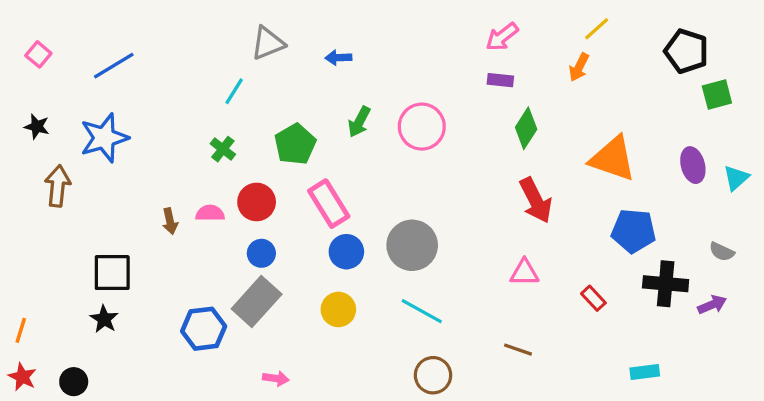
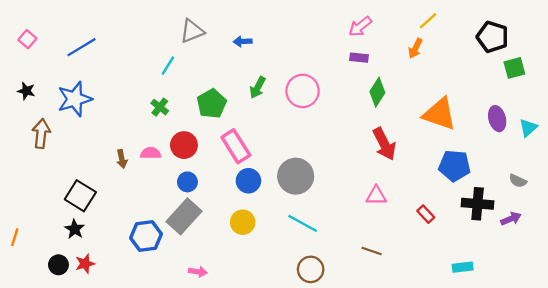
black square: (112, 273) -> (80, 196), turned 32
red star: (22, 377) -> (85, 264), moved, turned 30
black circle: (74, 382) -> (58, 265), moved

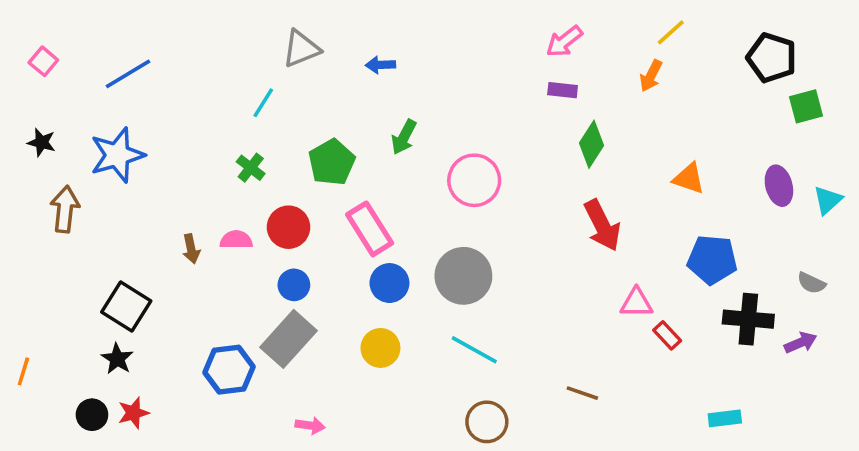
pink circle: (303, 91) -> (474, 180), moved
orange triangle: (440, 114) -> (689, 178), size x0.6
pink triangle: (376, 196) -> (636, 303), moved

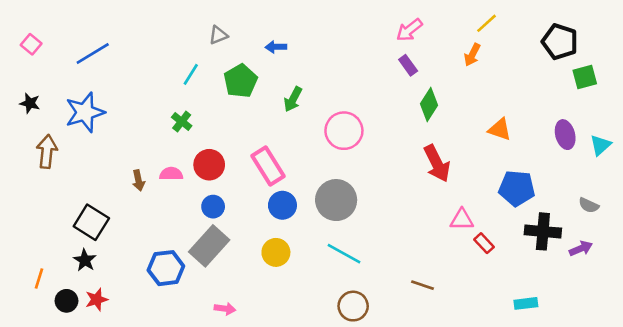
gray triangle: (301, 49) -> (218, 35), size x0.7
purple rectangle: (563, 90) -> (408, 65), turned 48
green pentagon: (332, 162) -> (241, 81), moved
orange line: (23, 371) -> (39, 279), moved

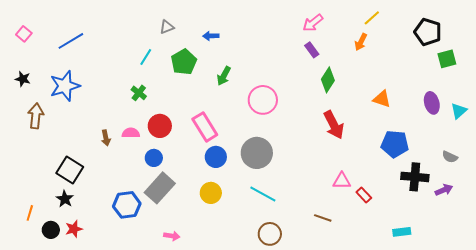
blue circle: (213, 207) -> (154, 158), moved
pink triangle: (462, 220) -> (342, 181), moved
red rectangle: (484, 243) -> (364, 195), moved

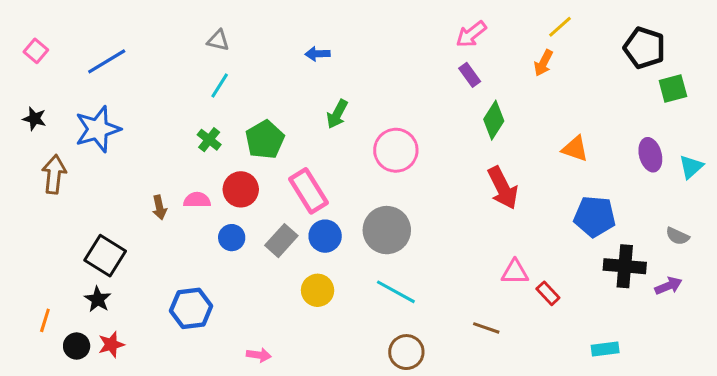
gray triangle: (167, 27) -> (218, 40), moved, turned 35
green pentagon: (184, 62) -> (265, 140), moved
gray rectangle: (160, 188) -> (281, 241), moved, size x0.7

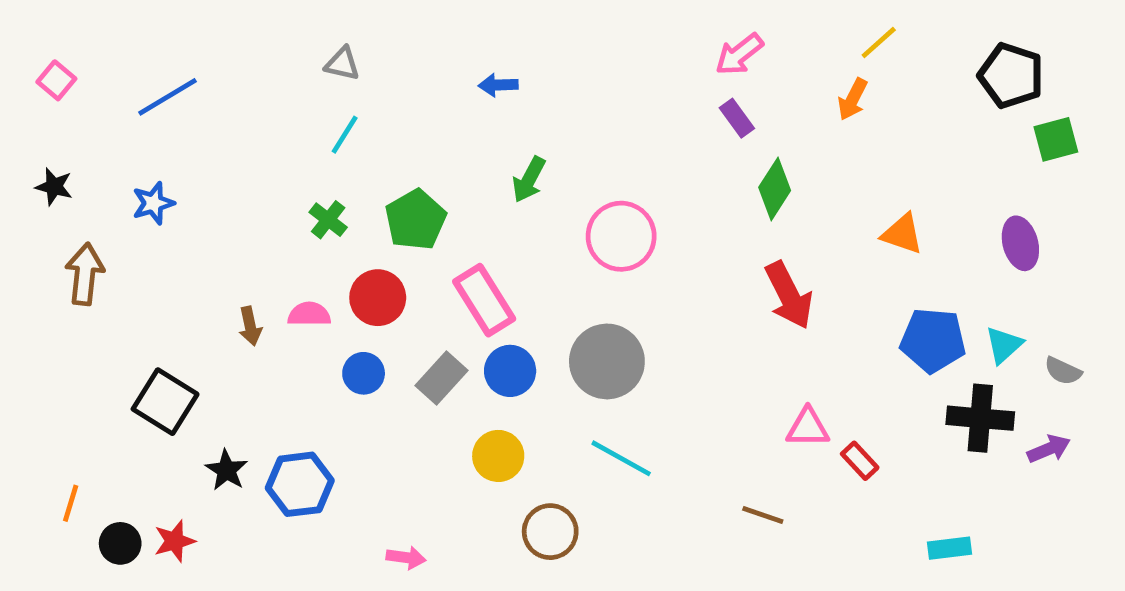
blue star: (98, 129) -> (153, 203), size x0.6
cyan triangle: (691, 167) -> (1004, 345), moved
black star: (98, 299) -> (227, 470), moved
brown circle: (406, 352) -> (550, 532), moved

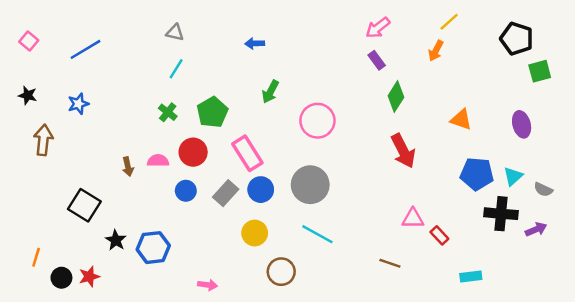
cyan rectangle: (950, 548) -> (471, 276), moved

